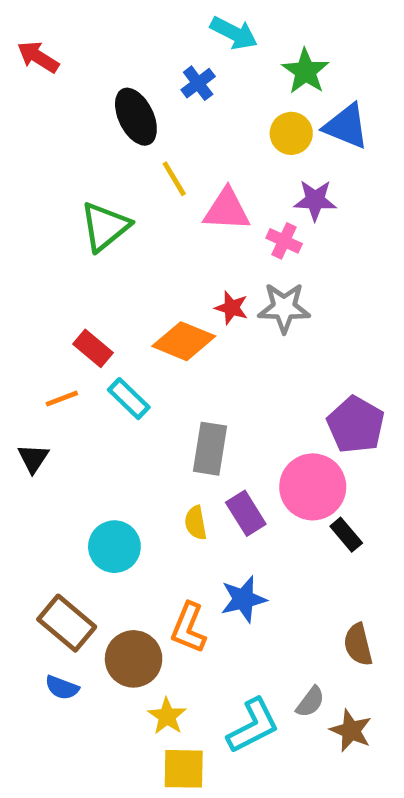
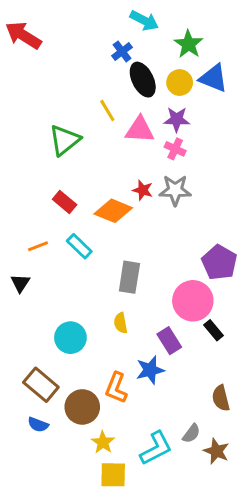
red arrow: (38, 57) -> (23, 35), size x1.4
black ellipse: (136, 117) -> (143, 80), moved
purple star: (315, 200) -> (177, 119), moved
red rectangle: (93, 348) -> (65, 202), moved
purple rectangle: (246, 513) -> (169, 341), moved

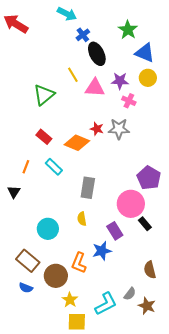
cyan arrow: (144, 21) -> (67, 14), moved
yellow circle: (180, 83) -> (148, 78), moved
pink cross: (175, 149) -> (129, 101), moved
orange line: (38, 246) -> (26, 167), turned -48

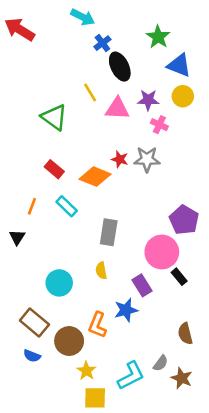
green triangle: (44, 95) -> (54, 117), turned -45

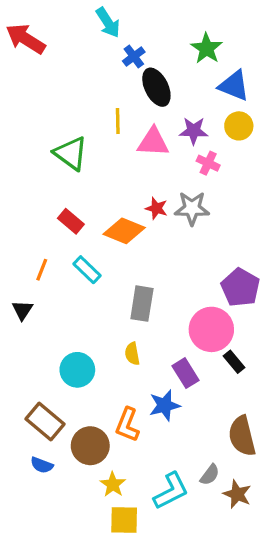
cyan arrow: (83, 17) -> (108, 23), turned 30
yellow line: (90, 93) -> (118, 121), turned 30
brown semicircle: (185, 334) -> (242, 436), size x1.4

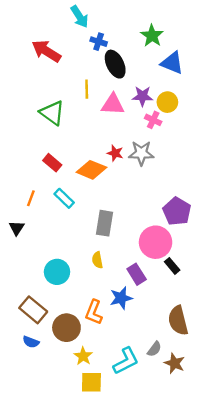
red arrow: (26, 39) -> (46, 51), moved
blue cross: (134, 56) -> (99, 42), turned -35
yellow circle: (239, 126) -> (167, 102), moved

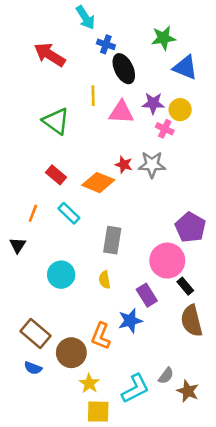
green star: (152, 36) -> (163, 38), turned 30
cyan circle: (57, 272) -> (61, 275), moved
brown semicircle: (178, 321) -> (192, 321), moved

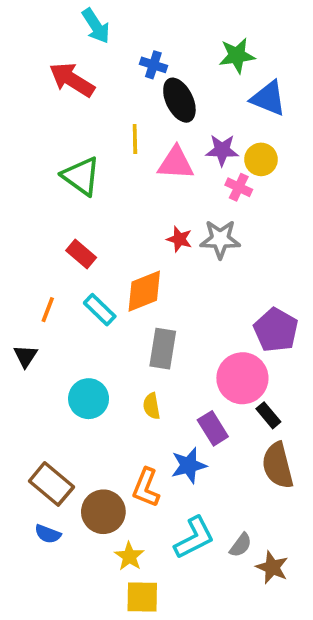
cyan arrow: (85, 18) -> (96, 26), moved
orange diamond: (98, 183) -> (144, 291), moved, turned -44
cyan L-shape: (135, 389) -> (194, 538), moved

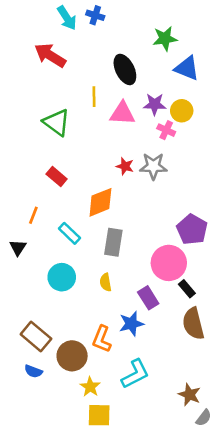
blue cross: (153, 65) -> (95, 15), moved
cyan rectangle: (100, 310) -> (69, 233), moved
gray semicircle: (241, 545) -> (204, 418), moved

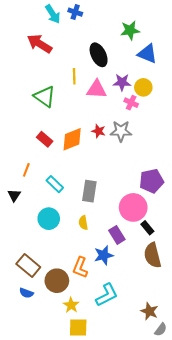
orange diamond: (100, 202) -> (72, 139), moved
purple pentagon: (192, 229) -> (151, 181), turned 30

